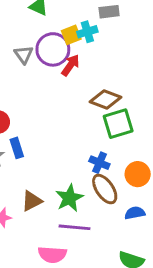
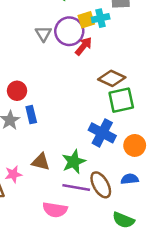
blue cross: (99, 163) -> (102, 133), size x1.5
brown ellipse: (105, 189) -> (101, 185), moved
brown triangle: (32, 201) -> (41, 162), turned 36

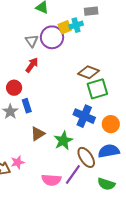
red arrow: (84, 46) -> (32, 65), moved
brown triangle: (41, 162) -> (38, 134), moved, turned -42
pink star: (13, 174) -> (17, 162), moved
blue semicircle: (130, 179) -> (109, 151), size x1.5
purple line: (76, 187) -> (73, 174), moved, turned -60

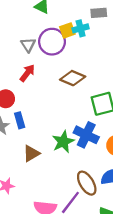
brown diamond: (89, 72) -> (73, 78), moved
green star: (63, 141) -> (63, 142), moved

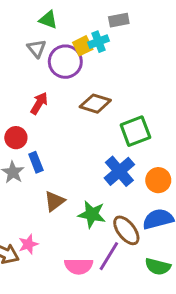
gray triangle: (28, 45) -> (37, 48), moved
blue cross: (86, 135) -> (119, 171), turned 30
green star: (63, 142) -> (92, 214), moved, turned -30

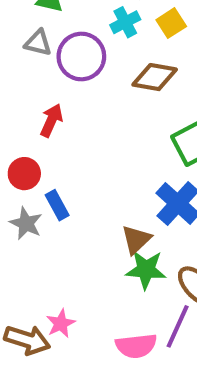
yellow square: (83, 46) -> (171, 23), moved
gray triangle: (37, 48) -> (38, 43), turned -30
brown diamond: (95, 104) -> (155, 77), moved
brown triangle: (54, 201) -> (136, 240), moved

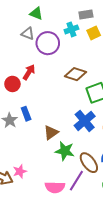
brown diamond: (155, 77) -> (76, 74), moved
red circle: (24, 174) -> (12, 84), moved
brown triangle: (136, 240) -> (51, 132), moved

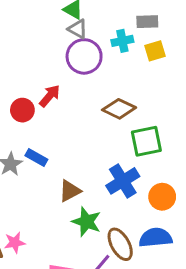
gray triangle: (28, 34) -> (78, 29), moved
blue rectangle: (26, 114) -> (36, 157), turned -48

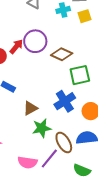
purple circle: (84, 56) -> (35, 41), moved
green star: (87, 222) -> (42, 128), turned -30

